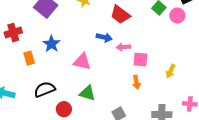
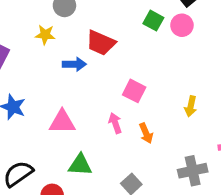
blue arrow: (104, 37) -> (74, 64), moved
pink arrow: (123, 47) -> (115, 123), moved, turned 88
pink square: (140, 60) -> (134, 91), moved, turned 35

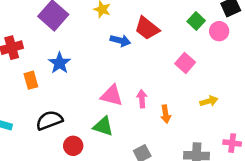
pink square: (134, 91) -> (185, 63), moved
yellow arrow: (191, 106) -> (209, 101), turned -132
pink triangle: (62, 122) -> (112, 95), moved

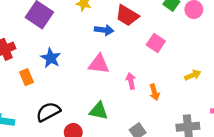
pink square: (185, 63) -> (156, 43), moved
pink triangle: (112, 95) -> (99, 64), moved

